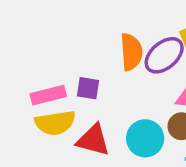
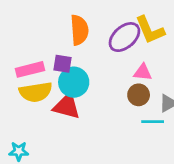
orange semicircle: (131, 52) -> (79, 30), moved
cyan circle: (145, 138) -> (74, 82), moved

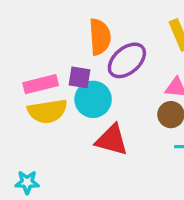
purple ellipse: (124, 37) -> (127, 60), moved
red triangle: (67, 106) -> (112, 140), moved

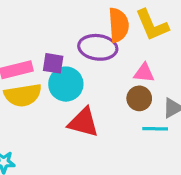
orange semicircle: (100, 37) -> (118, 25), moved
purple ellipse: (127, 60) -> (98, 47), turned 48

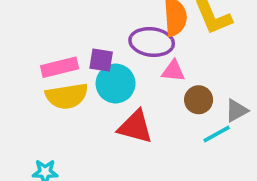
pink triangle: (144, 73) -> (173, 71), moved
cyan line: (155, 129) -> (217, 134), turned -30

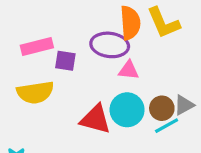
pink rectangle: (60, 67) -> (37, 47), moved
cyan circle: (116, 84) -> (127, 110), moved
brown circle: (199, 100) -> (162, 108), moved

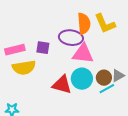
pink rectangle: (37, 47) -> (15, 50), moved
pink triangle: (129, 70) -> (83, 54), size x1.6

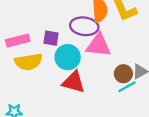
cyan circle: (82, 79) -> (68, 57), moved

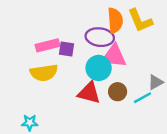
pink rectangle: (18, 41) -> (47, 45), moved
cyan circle: (68, 57) -> (99, 68), moved
brown circle: (123, 74) -> (118, 92), moved

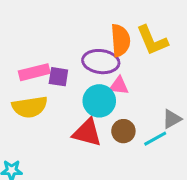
pink triangle: (114, 56) -> (119, 86), size x0.6

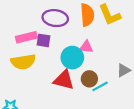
purple ellipse: (101, 62) -> (55, 18), moved
cyan line: (155, 139) -> (100, 86), moved

